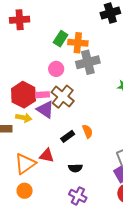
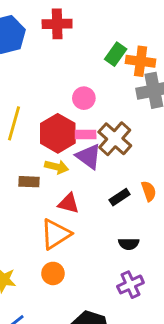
pink circle: (56, 69) -> (84, 98), moved
red triangle: (47, 156) -> (69, 203), moved
purple cross: (78, 196) -> (130, 285), turned 36

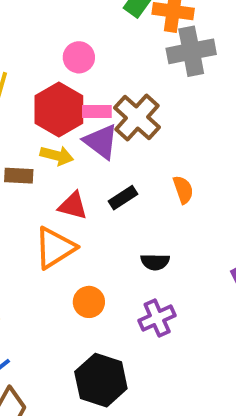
pink circle: (84, 98) -> (79, 57), moved
black rectangle: (120, 197) -> (123, 198), moved
orange circle: (53, 273) -> (89, 302), moved

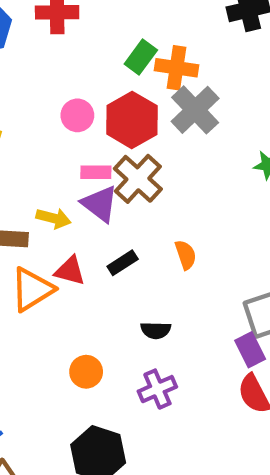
gray cross: (191, 51) -> (195, 110), turned -33
red hexagon: (59, 109) -> (132, 120), moved
orange triangle: (55, 248) -> (32, 289), moved

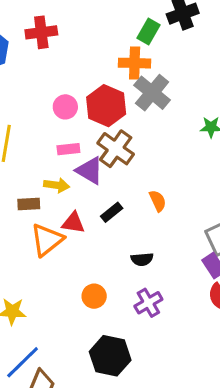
green rectangle: (141, 57) -> (148, 32), moved
pink rectangle: (96, 172) -> (68, 149), moved

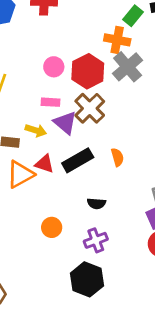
black rectangle: (112, 212) -> (78, 160), size x1.6
black hexagon: (110, 356) -> (87, 279), moved

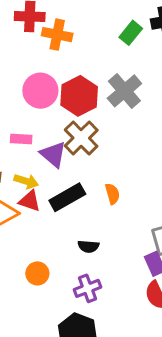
orange cross: (117, 40) -> (57, 35), moved
pink circle: (54, 67) -> (40, 91), size x1.5
pink rectangle: (51, 102) -> (21, 139), moved
yellow arrow: (36, 130) -> (26, 181), moved

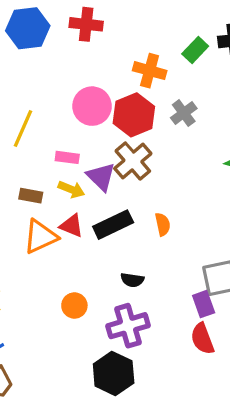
orange cross: (57, 35) -> (150, 71), moved
gray cross: (124, 91) -> (184, 113), size x0.7
yellow arrow: (26, 181) -> (71, 189), moved
purple cross: (88, 288) -> (128, 326), size x1.4

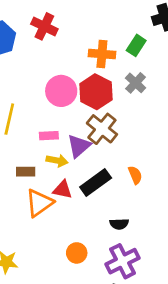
red cross: (86, 24) -> (44, 26), turned 30
green rectangle: (195, 50) -> (136, 45), moved
purple triangle: (101, 177) -> (79, 146), turned 45

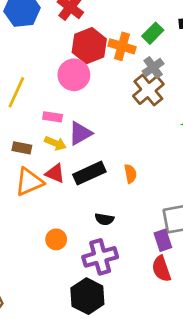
green rectangle: (136, 45) -> (153, 33), moved
gray cross: (136, 83) -> (153, 67), moved
red hexagon: (96, 92) -> (89, 46), moved
brown cross: (102, 129) -> (148, 90), moved

